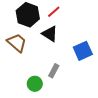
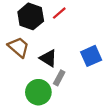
black triangle: (50, 34) -> (48, 58), moved
green circle: (35, 84) -> (38, 92), size x1.5

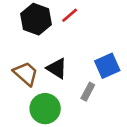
brown trapezoid: (19, 47) -> (26, 74), moved
gray rectangle: (59, 78) -> (88, 92), moved

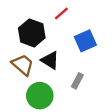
black hexagon: (36, 19) -> (32, 33), moved
blue square: (107, 66) -> (85, 41), moved

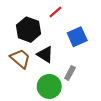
green circle: (40, 96) -> (49, 86), moved

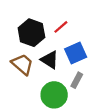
red line: (55, 12) -> (61, 27), moved
blue square: (77, 37) -> (76, 53), moved

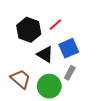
brown trapezoid: (22, 64) -> (21, 79), moved

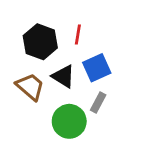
red line: (55, 25) -> (78, 34), turned -40
brown trapezoid: (21, 79) -> (30, 87), moved

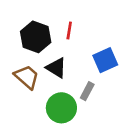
blue square: (97, 68) -> (105, 60), moved

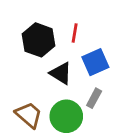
blue square: (105, 60) -> (95, 62), moved
brown trapezoid: (27, 77) -> (29, 115), moved

